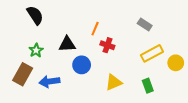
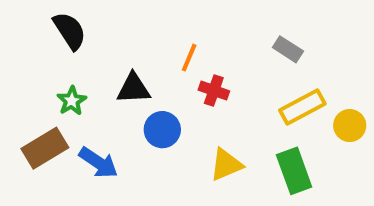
brown rectangle: (23, 74) -> (45, 148), turned 30
blue arrow: (50, 81) -> (98, 163), turned -138
green rectangle: (148, 86) -> (294, 171), size x1.5

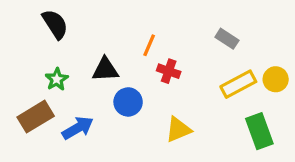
yellow circle: (350, 126) -> (276, 79), moved
blue arrow: (98, 163) -> (78, 128), turned -64
green rectangle: (294, 171) -> (259, 131), moved

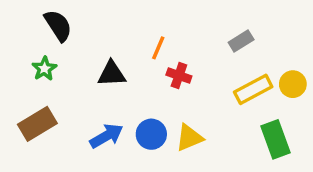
gray rectangle: (227, 39) -> (241, 41), turned -65
green star: (57, 79) -> (44, 69), moved
blue circle: (128, 102) -> (151, 134), moved
blue arrow: (78, 128) -> (106, 136), moved

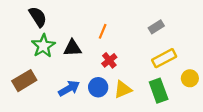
green star: (44, 69) -> (43, 46), moved, size x1.5
red cross: (179, 76) -> (109, 60), moved, turned 32
yellow circle: (293, 84) -> (190, 78), moved
green rectangle: (276, 139) -> (159, 91), moved

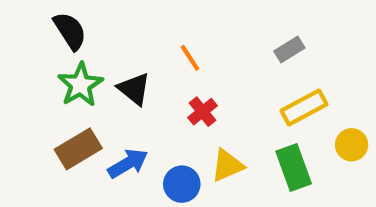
orange line: (103, 31) -> (190, 58), turned -56
black triangle: (72, 48) -> (134, 89), turned 42
brown rectangle: (24, 81) -> (78, 149), moved
blue circle: (98, 87) -> (182, 184), moved

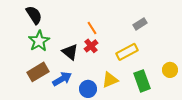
black triangle: (134, 89) -> (70, 52), moved
yellow rectangle: (304, 107) -> (127, 52), moved
red cross: (202, 112) -> (91, 46), moved

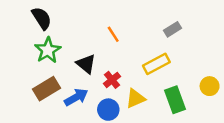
red cross: (91, 46) -> (112, 80), moved

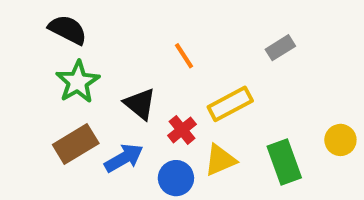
black semicircle: (42, 18) -> (68, 30), turned -30
yellow rectangle: (156, 64) -> (230, 104), moved

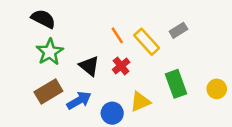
yellow rectangle: (230, 104) -> (147, 42), moved, turned 76
red cross: (182, 130) -> (121, 66), moved
green rectangle: (284, 162) -> (176, 84), moved

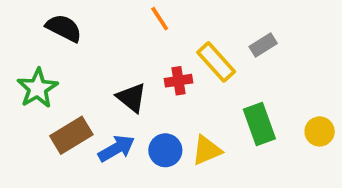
orange line: (117, 35) -> (160, 19), moved
green star: (50, 52) -> (37, 88), moved
red cross: (121, 66) -> (179, 81), moved, turned 30
blue circle: (112, 113) -> (165, 150), moved

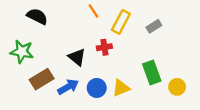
yellow rectangle: (216, 62) -> (121, 22), moved, turned 70
green star: (37, 88) -> (22, 52), turned -30
yellow circle: (320, 131) -> (177, 87), moved

